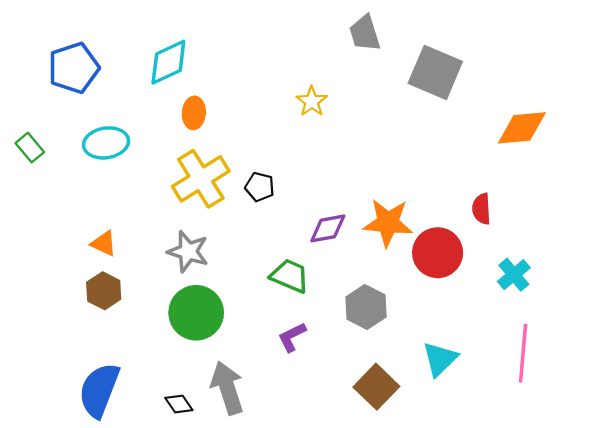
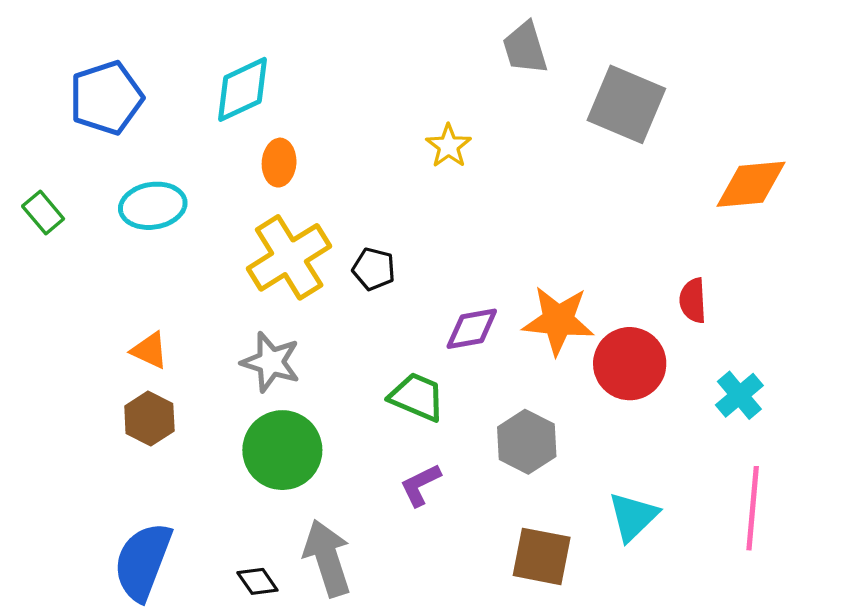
brown square: (376, 387) -> (542, 556), turned -33

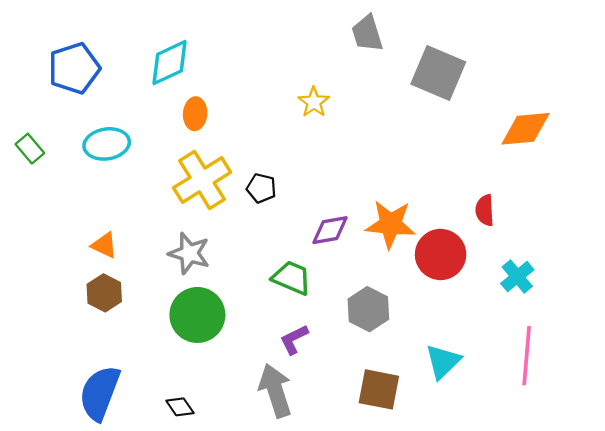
gray arrow: (327, 558) -> (275, 391), moved

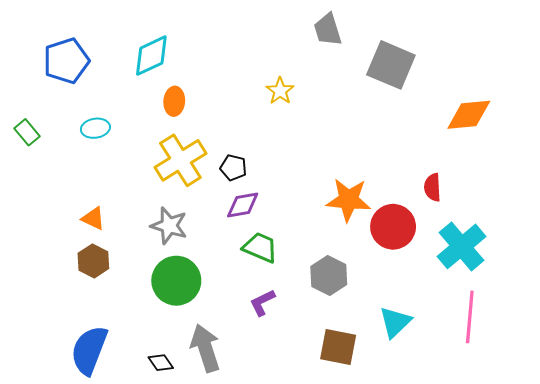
cyan ellipse: (107, 144) -> (95, 128), size x0.7
purple diamond: (330, 230) -> (243, 205), moved
cyan cross: (517, 277) -> (462, 246), size x1.6
gray arrow: (275, 391) -> (205, 348), moved

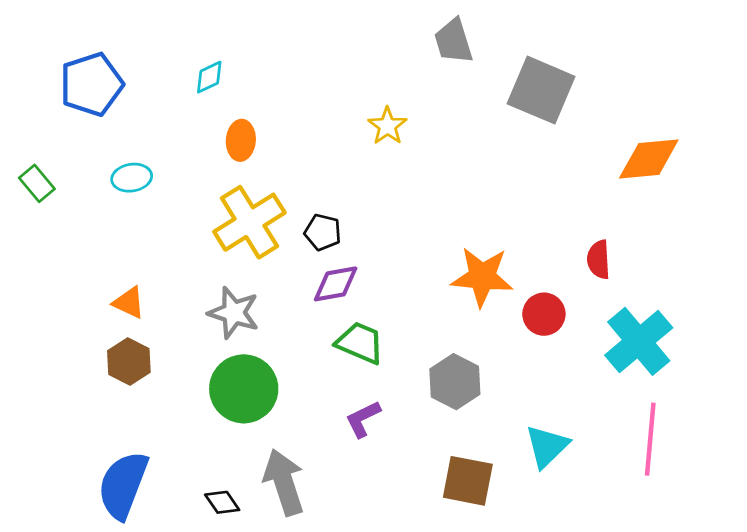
cyan diamond: (151, 56) -> (209, 77), size x0.6
red circle: (393, 227) -> (544, 314), size x0.7

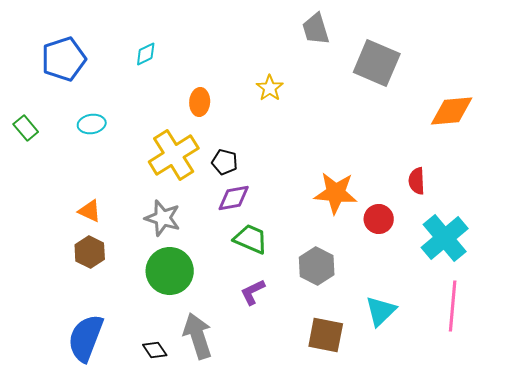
orange ellipse: (241, 140) -> (200, 102), moved

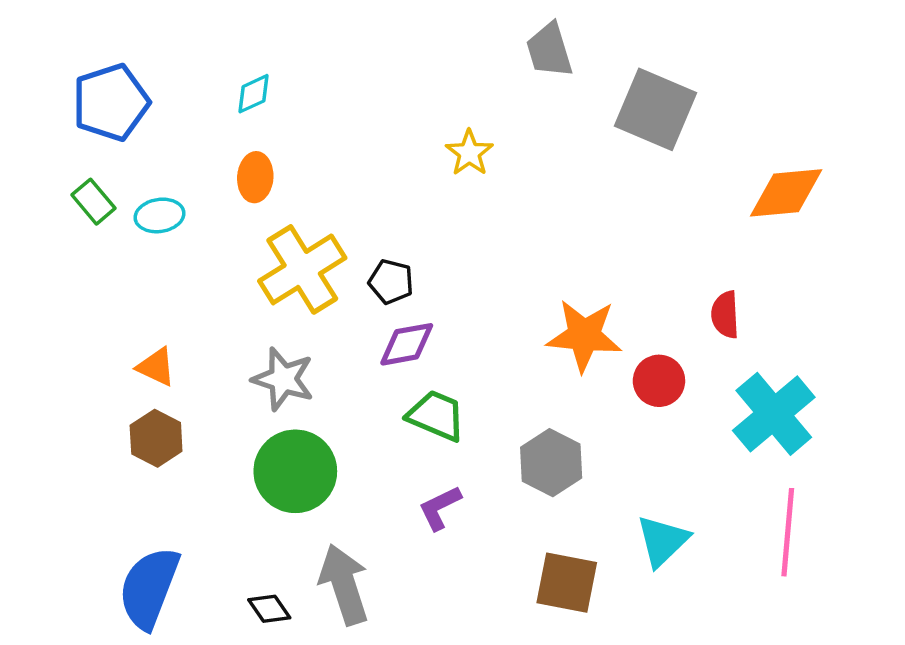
orange ellipse: (200, 102) -> (255, 177), moved
green rectangle: (26, 128) -> (93, 202), moved

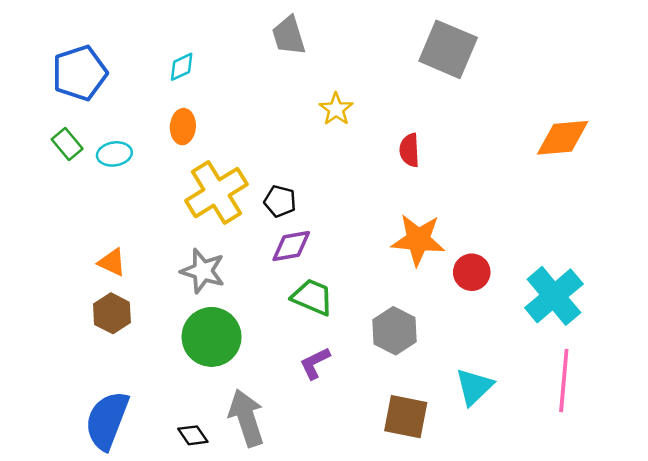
gray trapezoid: (549, 50) -> (289, 36), moved
gray square: (656, 109) -> (448, 49), moved
red semicircle: (725, 315) -> (409, 150), moved

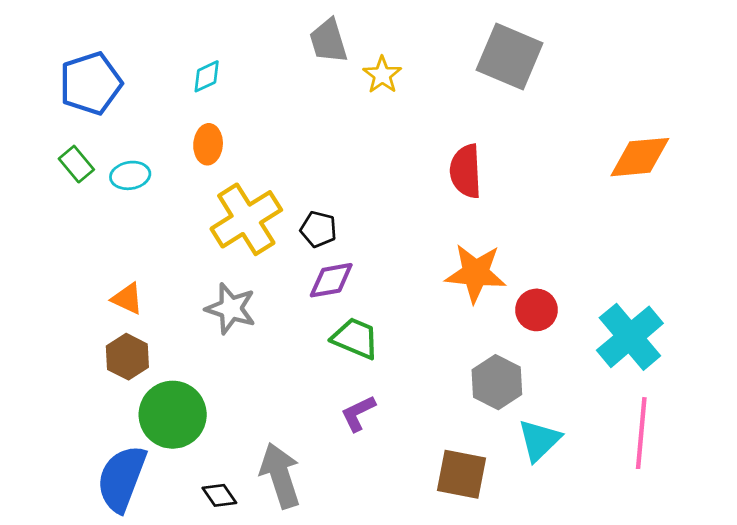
yellow star: (336, 109) -> (382, 75), moved
red semicircle: (409, 150) -> (466, 171), size x1.4
gray hexagon: (395, 331) -> (497, 382), moved
green circle: (212, 337) -> (173, 415), moved

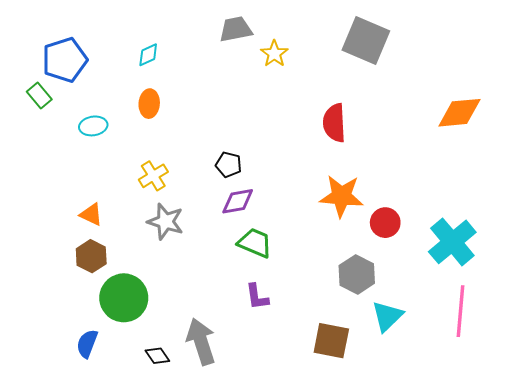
gray trapezoid: (328, 41) -> (236, 29), turned 96
green rectangle: (76, 164) -> (39, 95), moved
yellow cross: (246, 219) -> (153, 176), moved, size x0.6
purple L-shape: (358, 413) -> (257, 297), turned -72
blue semicircle: (122, 478) -> (87, 344), size x0.6

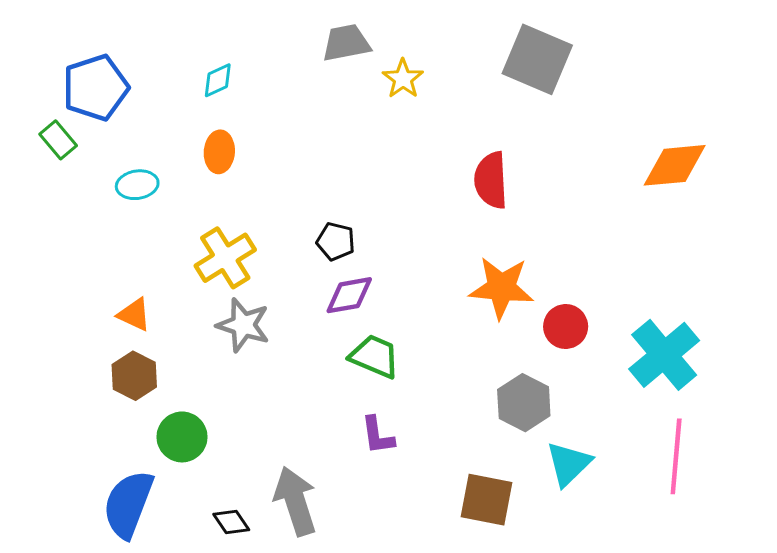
yellow cross: (153, 176) -> (225, 258), size x1.4
green circle: (124, 298) -> (182, 437), size x0.7
blue semicircle: (87, 344) -> (128, 504), size x1.6

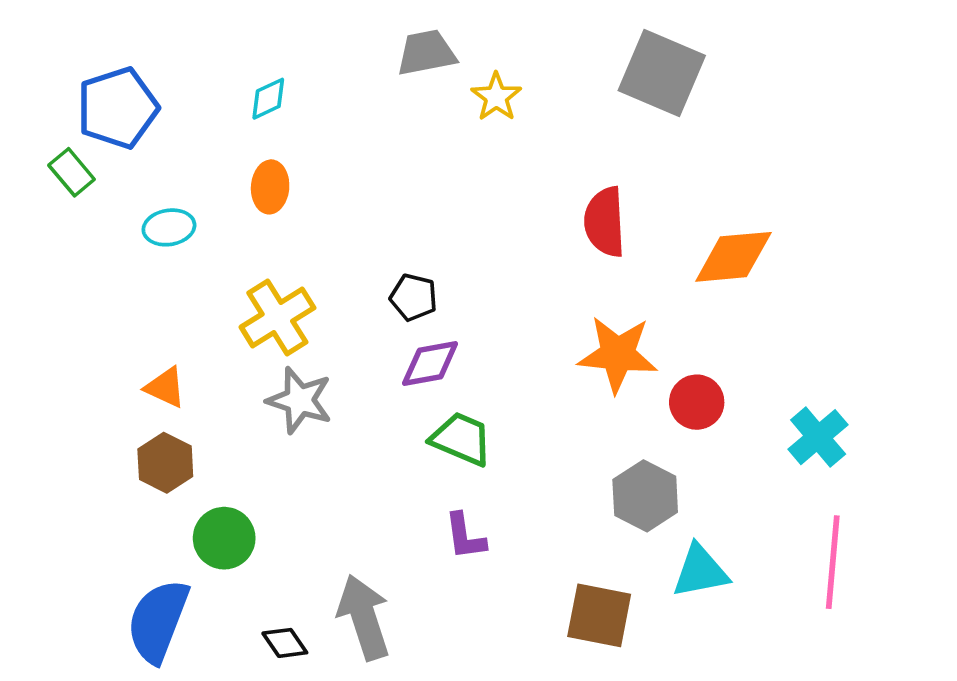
orange diamond: (675, 165) -> (733, 257), moved
cyan cross: (664, 355) -> (818, 437), size x0.7
cyan triangle: (569, 464) -> (700, 571), turned 33

